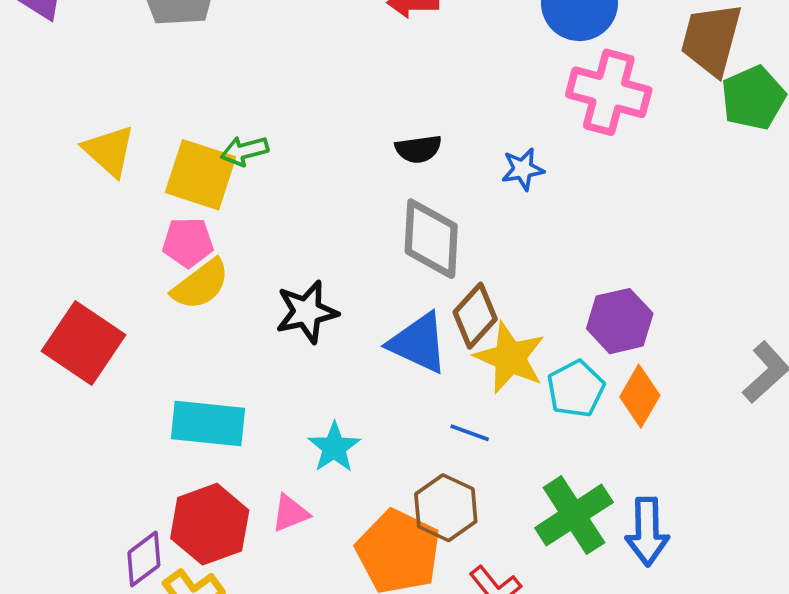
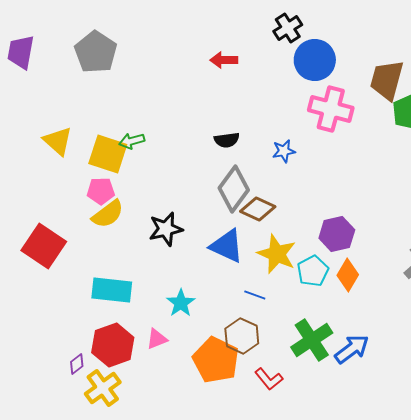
gray diamond: (431, 239) -> (234, 189), turned 33
brown diamond: (475, 316) -> (258, 209), moved, turned 72
blue arrow: (647, 532) -> (352, 349), turned -126
purple diamond: (144, 559) -> (77, 364), size x0.7

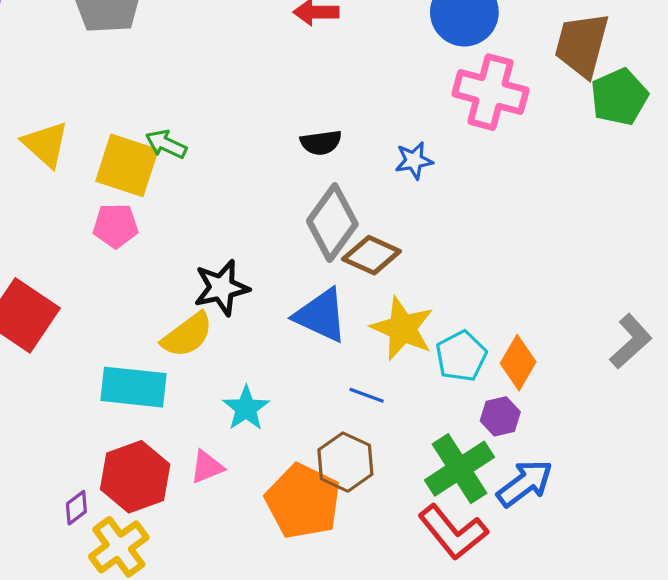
green arrow: (132, 141) -> (166, 144), turned 40
yellow semicircle: (108, 214) -> (187, 335), moved
purple hexagon: (337, 234) -> (500, 416), moved, size x0.7
red L-shape: (269, 379) -> (453, 532), moved, size x1.5

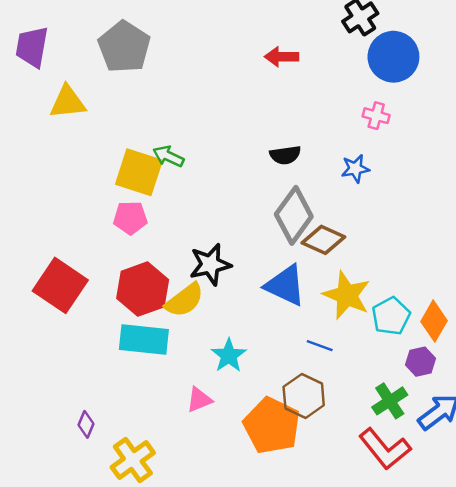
pink cross: (490, 92) -> (376, 116), moved, size x0.5
yellow triangle: (45, 144) -> (68, 102), moved, turned -48
green cross: (460, 469) -> (390, 401), size x0.7
red hexagon: (135, 477) -> (143, 289), moved
purple diamond: (76, 508) -> (86, 424), moved, turned -30

